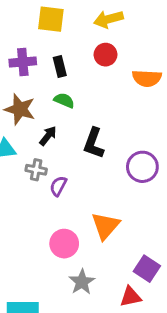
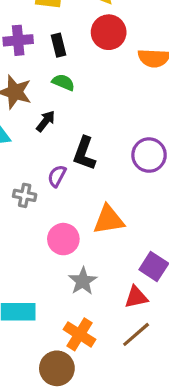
red circle: (105, 55) -> (109, 32), size x1.4
black L-shape: (94, 143) -> (84, 153), moved
gray cross: (36, 170) -> (25, 195), moved
orange triangle: (105, 226) -> (109, 220), turned 40

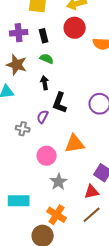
black arrow: (46, 121) -> (45, 83), moved, turned -48

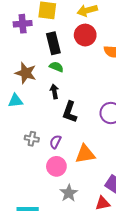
purple cross: (19, 33) -> (23, 24), moved
black rectangle: (44, 36) -> (53, 43), size x1.5
purple semicircle: (43, 117) -> (55, 142), moved

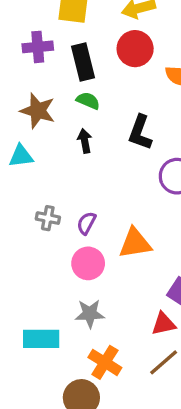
purple cross: (23, 24) -> (38, 47), moved
black L-shape: (70, 112) -> (140, 133), moved
gray star: (69, 193) -> (90, 314), moved, turned 30

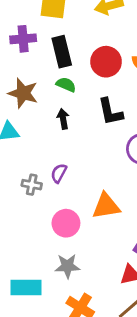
red circle: (135, 49) -> (106, 62), moved
black L-shape: (140, 133) -> (110, 112), turned -32
purple semicircle: (86, 223) -> (59, 173), moved

